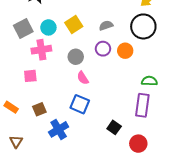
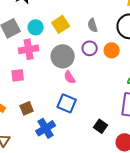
gray semicircle: (106, 25) -> (93, 25), turned -88
gray circle: (76, 57) -> (63, 56), size x1.5

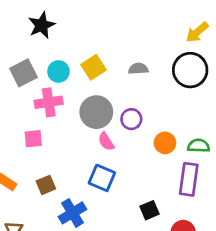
gray semicircle: (93, 25) -> (138, 69), turned 104
purple circle: (90, 48) -> (131, 119), moved
orange circle: (112, 50) -> (165, 143), moved
black square: (101, 126) -> (150, 210), turned 32

